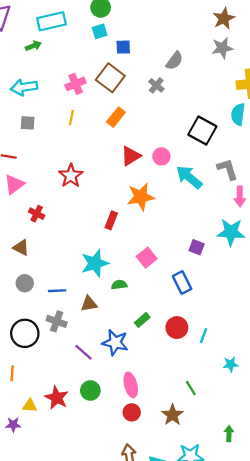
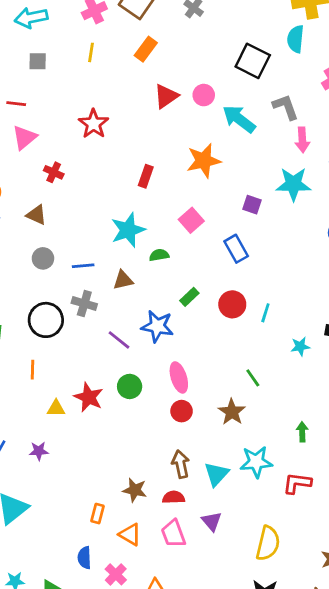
orange star: (141, 197) -> (204, 161), moved
purple star: (13, 425) -> (39, 451), moved

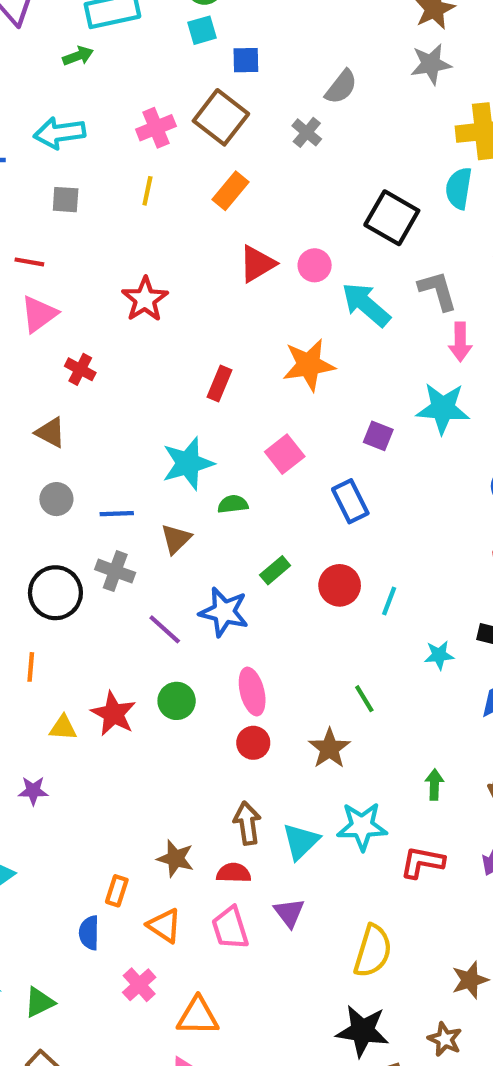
brown triangle: (123, 280) -> (176, 539), turned -35
blue semicircle: (84, 558) -> (89, 933), moved

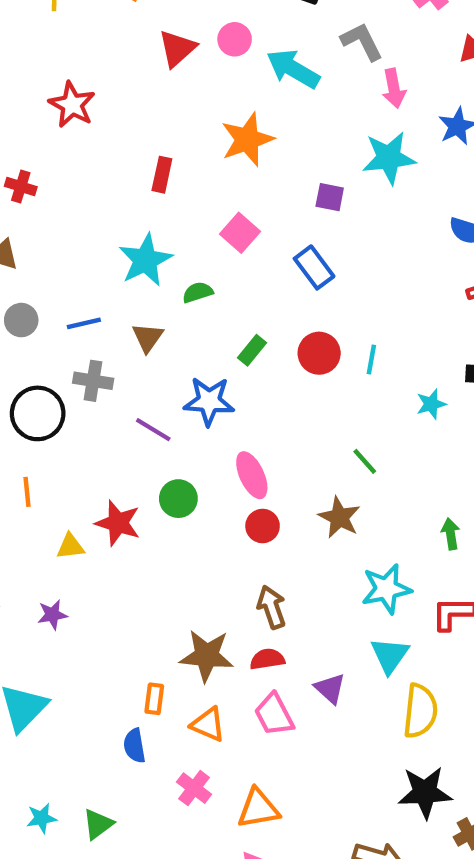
cyan triangle: (301, 841) -> (390, 655), moved
brown star: (175, 858) -> (207, 656), size x1.4

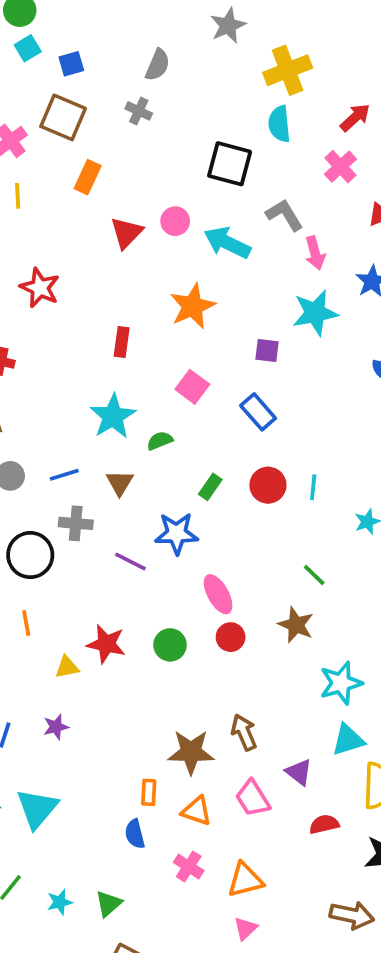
green circle: (178, 499) -> (170, 645), moved
brown arrow: (271, 607) -> (244, 732), moved
cyan triangle: (390, 655) -> (348, 740), turned 42
red semicircle: (267, 659) -> (324, 824), moved

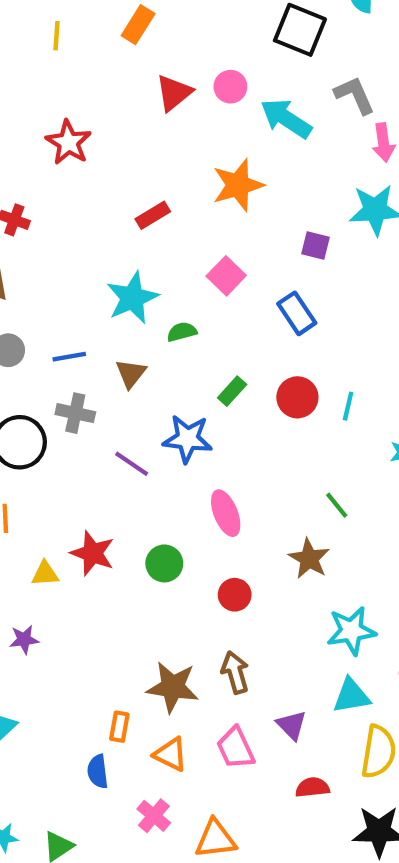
red rectangle: (122, 342) -> (153, 215), turned 44
red circle: (231, 637) -> (235, 595), moved

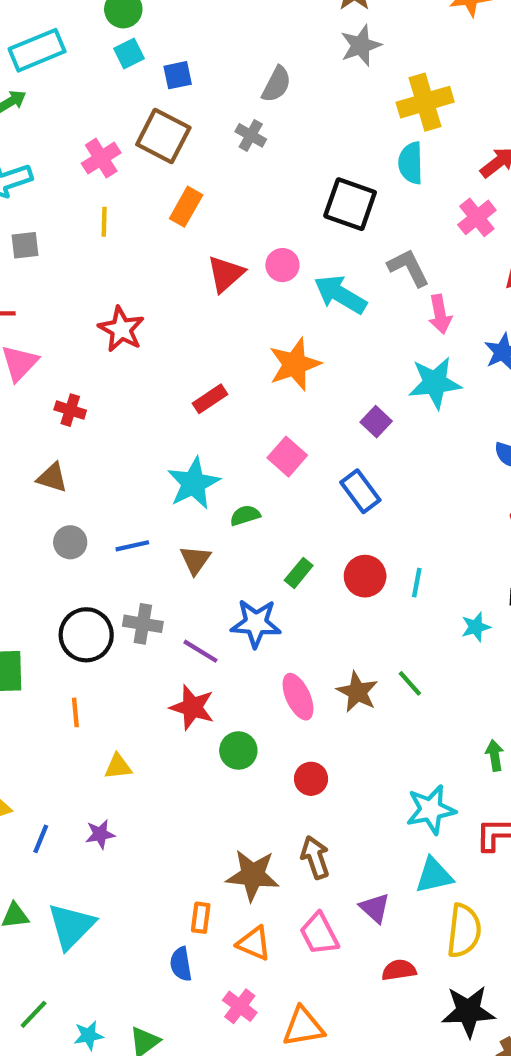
purple square: (315, 246) -> (376, 422), turned 32
gray cross: (75, 413) -> (143, 624), moved
red star: (93, 553) -> (192, 707), moved
brown star: (309, 559) -> (357, 692), moved

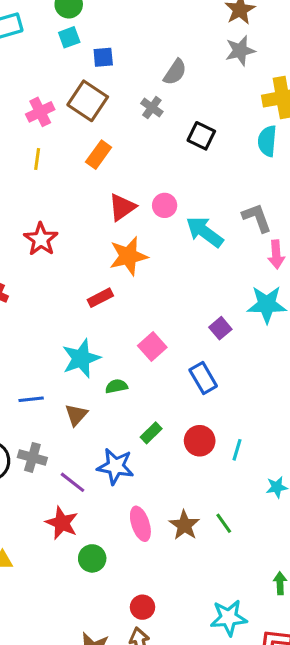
black square: (350, 204) -> (201, 136), moved, size x0.7
orange star: (295, 364) -> (128, 256), moved
red circle: (311, 779) -> (142, 607), moved

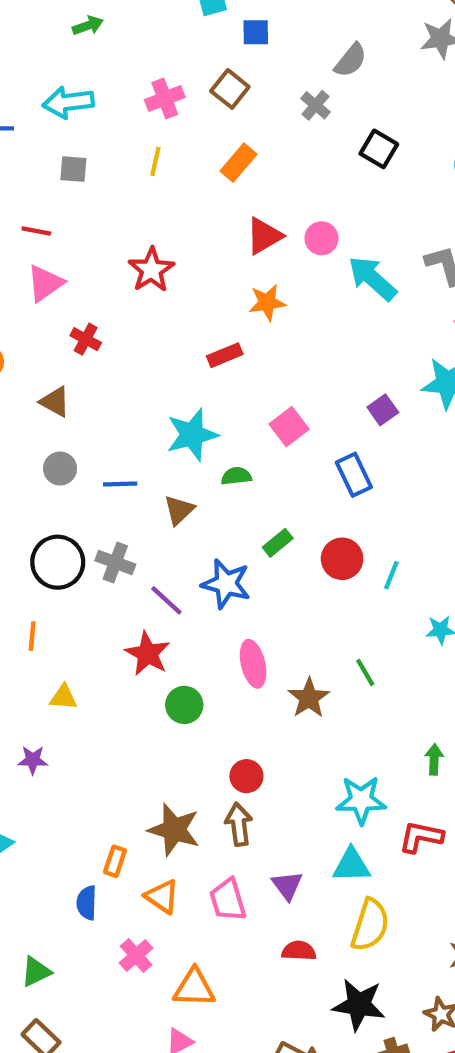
brown square: (88, 101) -> (230, 89), size x0.7
orange star: (128, 256) -> (267, 302), size x0.7
brown star: (184, 525) -> (309, 698), moved

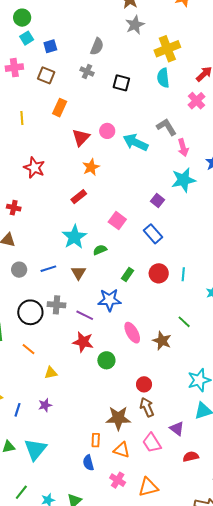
pink cross: (165, 99) -> (14, 68), moved, turned 30
orange line: (32, 636) -> (29, 349), turned -40

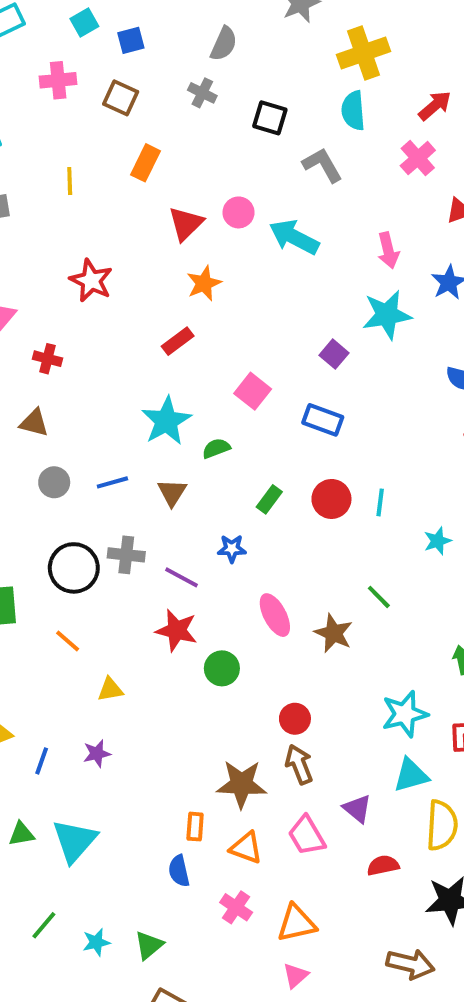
gray L-shape: (166, 127) -> (322, 165), moved
blue rectangle: (153, 234) -> (323, 420), turned -30
blue star: (109, 300) -> (232, 549), size x0.6

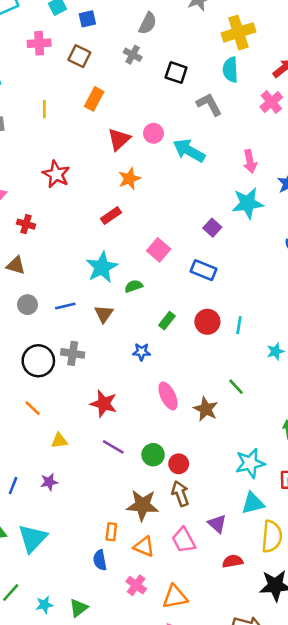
purple line: (181, 577) -> (113, 447), moved
green circle: (222, 668) -> (153, 455), moved

